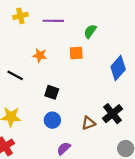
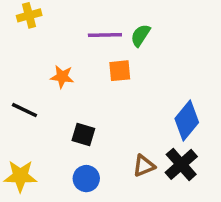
purple line: (53, 21) -> (105, 35), moved
blue diamond: (118, 68) -> (187, 121), moved
brown triangle: (89, 123) -> (144, 166), moved

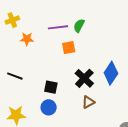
orange star: (62, 77) -> (27, 39), moved
black cross: (181, 164) -> (84, 78), moved
blue circle: (86, 179) -> (49, 107), moved

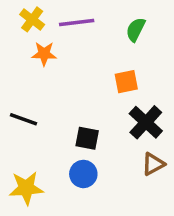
yellow cross: (12, 20) -> (32, 19), moved, turned -32
purple line: (58, 27) -> (77, 22), moved
orange square: (69, 48) -> (126, 82), moved

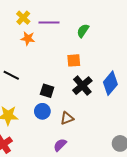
brown triangle: (153, 164) -> (67, 118), moved

